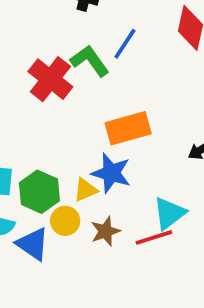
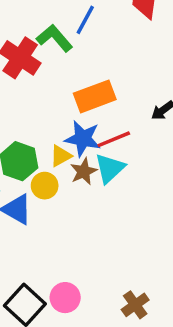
cyan triangle: (169, 213) -> (110, 168), moved
brown star: (105, 231) -> (84, 171), moved
red line: (154, 237) -> (114, 139), moved

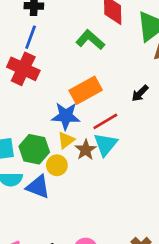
blue line: (85, 20) -> (31, 37), moved
green L-shape: (54, 38) -> (90, 40), moved
blue star: (83, 139) -> (66, 116), moved

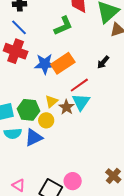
blue line: (31, 37) -> (19, 27), turned -60
green L-shape: (90, 40) -> (63, 26), turned 120
blue star: (66, 116) -> (45, 64), moved
blue triangle: (38, 187) -> (34, 137), turned -42

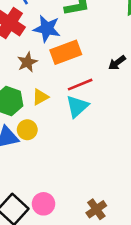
blue star: (45, 64) -> (47, 29), moved
brown star: (66, 107) -> (27, 62), moved
yellow circle: (46, 120) -> (27, 130), moved

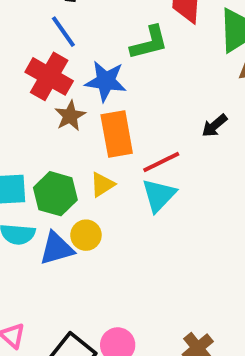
orange rectangle: (66, 52) -> (117, 134), moved, turned -76
brown star: (27, 62) -> (70, 116), moved

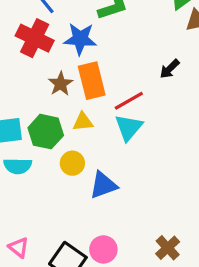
brown star: (70, 116) -> (61, 84), moved
yellow triangle: (102, 185) -> (83, 122), turned 30
blue triangle: (57, 248) -> (103, 185), moved

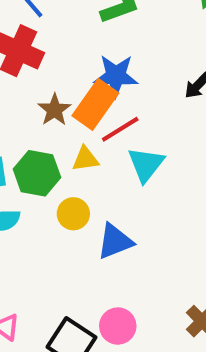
blue star: (80, 39) -> (116, 76), moved
orange rectangle: (92, 81) -> (95, 104), turned 51
red line: (129, 101) -> (120, 129), moved

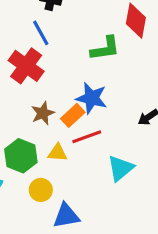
orange rectangle: (95, 104) -> (73, 115), size x0.7
cyan triangle: (146, 164) -> (121, 168), moved

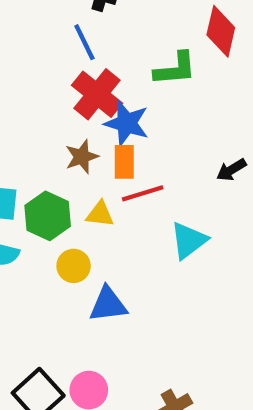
red cross: (26, 66) -> (97, 94), moved
blue star: (91, 98) -> (127, 123), moved
orange rectangle: (73, 115) -> (124, 162), turned -50

